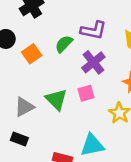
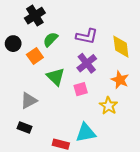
green semicircle: (64, 44) -> (50, 39), moved
green triangle: (56, 99) -> (56, 77), moved

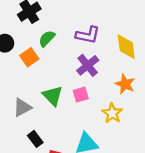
green triangle: (56, 77) -> (53, 96), moved
black rectangle: (25, 128) -> (35, 139), moved, turned 32

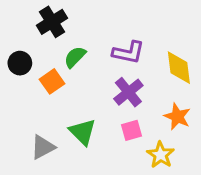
pink square: (81, 95) -> (131, 130), moved

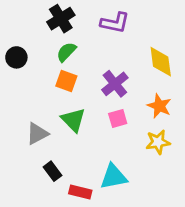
black cross: (52, 22) -> (61, 19), moved
purple L-shape: (128, 52) -> (115, 23), moved
orange square: (52, 81) -> (66, 81), moved, turned -35
yellow star: (161, 155) -> (158, 142), moved, turned 30

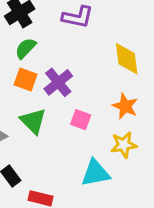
purple cross: (115, 84) -> (58, 82), moved
pink square: (118, 118) -> (81, 120), turned 36
cyan triangle: (114, 177) -> (95, 173), moved

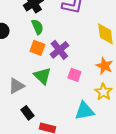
green semicircle: (26, 48) -> (37, 27), turned 112
yellow star: (124, 145) -> (103, 92), turned -30

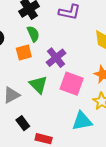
orange square: (37, 48) -> (24, 53), moved, turned -35
pink square: (74, 75) -> (72, 84), size x1.6

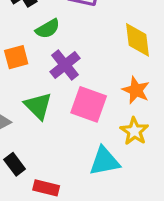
green semicircle: (33, 34) -> (48, 29), moved, turned 84

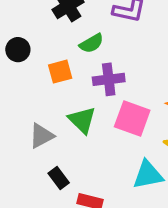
purple cross: (65, 65) -> (109, 79), turned 32

